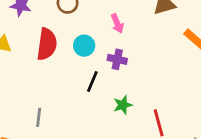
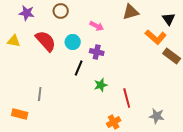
pink arrow: (117, 24) -> (97, 26), turned -40
red semicircle: (47, 44) -> (46, 41), turned -50

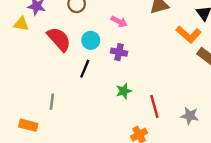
yellow triangle: (14, 41) -> (21, 24), moved
black line: (79, 68) -> (85, 69), moved
gray star: (157, 116) -> (190, 116), moved

